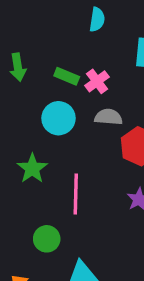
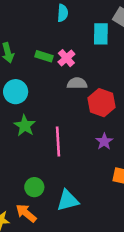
cyan circle: (59, 118) -> (16, 92), moved
green circle: (47, 239) -> (34, 187), moved

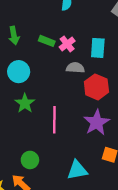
cyan rectangle: (101, 34) -> (98, 48), moved
purple star: (104, 141) -> (97, 123), size x1.6
cyan triangle: (68, 201) -> (77, 170), moved

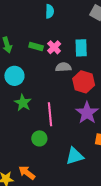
green circle: (30, 160) -> (39, 138), moved

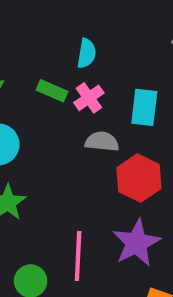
cyan semicircle: (50, 11) -> (87, 53), moved
pink line: (50, 114) -> (78, 256), moved

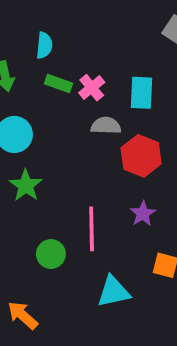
cyan semicircle: (87, 53) -> (44, 45), moved
purple star: (137, 243) -> (143, 214), size x0.6

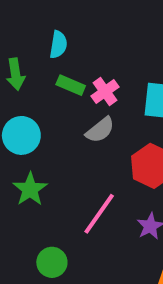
gray semicircle: (106, 126) -> (100, 130), moved, turned 136
pink line: (92, 229) -> (99, 214), moved, turned 33

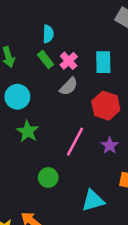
cyan semicircle: (58, 45) -> (48, 34), moved
green rectangle: (71, 85) -> (46, 60), turned 36

